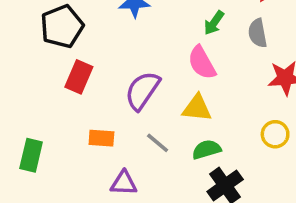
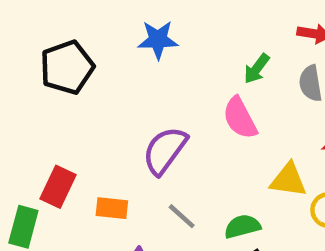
red rectangle: (79, 77) -> (58, 187), moved
yellow triangle: (197, 108) -> (288, 180), moved

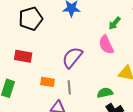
red rectangle: (58, 187) -> (23, 56), moved, turned 72
gray line: (182, 216) -> (69, 87), moved, turned 40

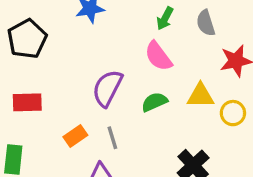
orange rectangle: (48, 82) -> (75, 136), turned -32
green semicircle: (105, 93) -> (154, 102), moved

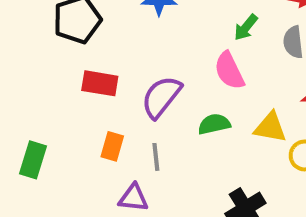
red rectangle: (27, 102) -> (100, 83), moved
orange rectangle: (75, 136) -> (112, 146), turned -50

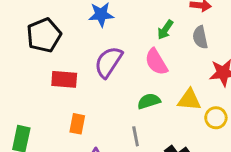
purple semicircle: (161, 97) -> (108, 62), moved
gray line: (156, 157) -> (136, 136), moved

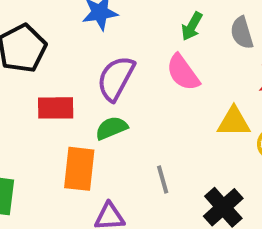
green semicircle: (149, 101) -> (111, 128), moved
orange rectangle: (77, 124) -> (79, 169), size x1.5

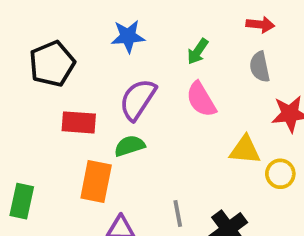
green arrow: (192, 26) -> (198, 51), moved
gray line: (163, 180) -> (178, 214), moved

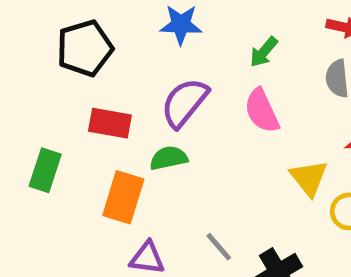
yellow triangle: (245, 150) -> (309, 178), turned 40
green rectangle: (22, 201) -> (45, 170), moved
gray line: (178, 214) -> (219, 247), turned -36

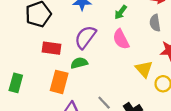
green rectangle: (45, 170) -> (16, 83), moved

